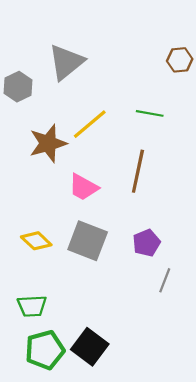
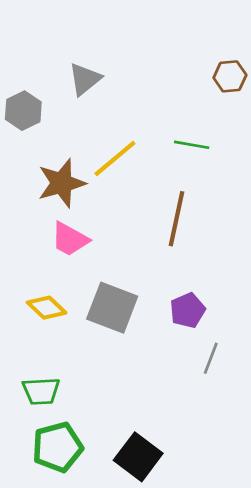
gray triangle: (66, 62) -> (85, 79), size x0.7
pink trapezoid: (83, 187) -> (70, 239), moved
black square: (90, 347) -> (138, 457), moved

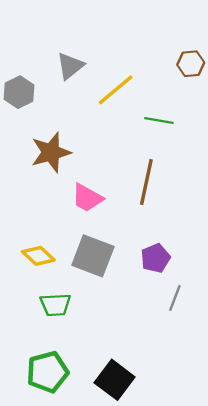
yellow line: (115, 158) -> (116, 90), moved
pink trapezoid: (70, 239) -> (87, 198), moved
green trapezoid: (41, 391) -> (55, 305), moved

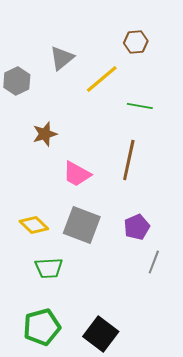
brown hexagon: (191, 64) -> (136, 42), moved
brown star: (51, 152) -> (45, 134), size x0.7

